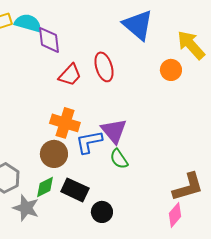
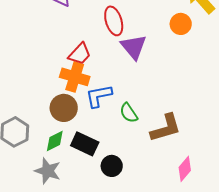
red trapezoid: (70, 75) -> (80, 54), moved
purple triangle: (114, 131) -> (134, 47), moved
brown L-shape: (188, 187) -> (166, 128), moved
gray star: (26, 208) -> (48, 171), moved

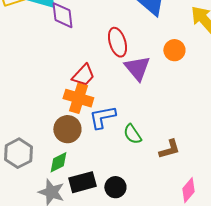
orange circle: (181, 24) -> (174, 50), moved
brown L-shape: (166, 128) -> (169, 149), size x0.7
black rectangle: (85, 144) -> (82, 182), moved, turned -40

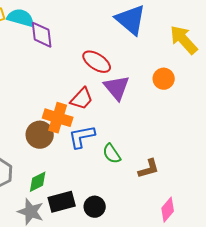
red ellipse: (117, 42) -> (97, 62), turned -40
orange circle: (174, 50) -> (164, 79), moved
red trapezoid: (83, 75) -> (82, 99), moved
brown circle: (67, 129) -> (40, 135), moved

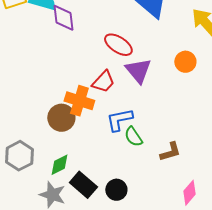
blue L-shape: (82, 137) -> (119, 120), moved
black rectangle: (62, 202) -> (83, 185), turned 56

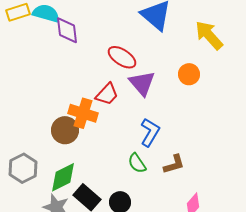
blue L-shape: (119, 120) -> (150, 132), moved, turned 132
green semicircle: (133, 137) -> (137, 163), moved
green diamond: (59, 165) -> (63, 177), size x1.4

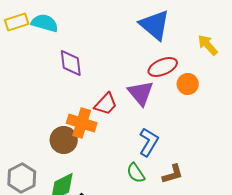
purple diamond: (67, 30) -> (71, 63), moved
yellow arrow: (209, 35) -> (208, 45), size x0.7
red ellipse: (122, 57) -> (163, 67), moved, turned -56

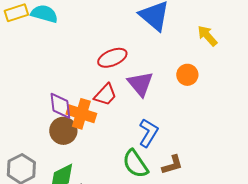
purple diamond: (71, 63) -> (60, 106), moved
red ellipse: (163, 67) -> (112, 58), moved
green semicircle: (136, 173) -> (135, 164), size x1.4

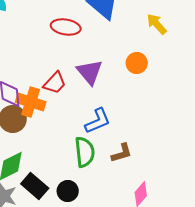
red ellipse: (112, 58) -> (66, 27), moved, turned 32
blue L-shape: (148, 133) -> (98, 121), turned 36
green semicircle: (135, 164) -> (85, 152), turned -152

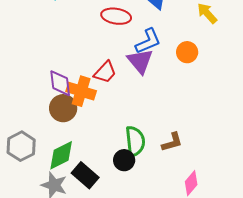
blue L-shape: (98, 121) -> (148, 41), moved
black circle: (68, 191) -> (124, 160), moved

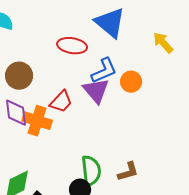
orange circle: (187, 52) -> (131, 82), moved
brown circle: (63, 108) -> (19, 76), moved

